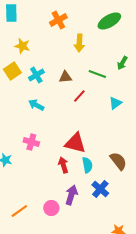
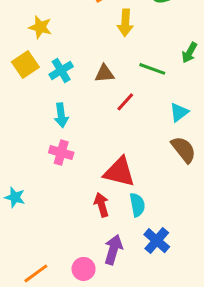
cyan arrow: (36, 105) -> (61, 115), turned -126
pink cross: (31, 142) -> (61, 153), moved
brown semicircle: (118, 161) -> (184, 150), moved

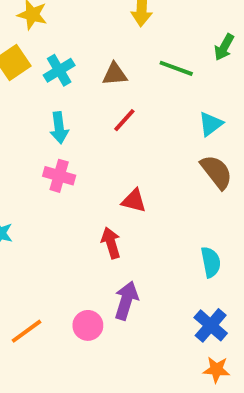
red line: (125, 102) -> (124, 120), moved
red triangle: (119, 172) -> (134, 201), size x0.6
cyan semicircle: (137, 205) -> (211, 262), moved
blue cross: (157, 241) -> (211, 325), moved

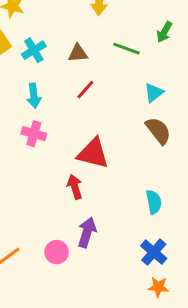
red triangle: (134, 201) -> (93, 153), size x1.6

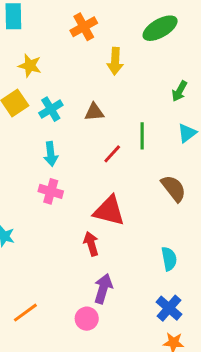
green line: (126, 49) -> (142, 136), moved, turned 70
red line: (85, 90) -> (112, 154), moved
cyan triangle: (154, 93) -> (187, 133), moved
pink circle: (57, 252) -> (87, 319), moved

